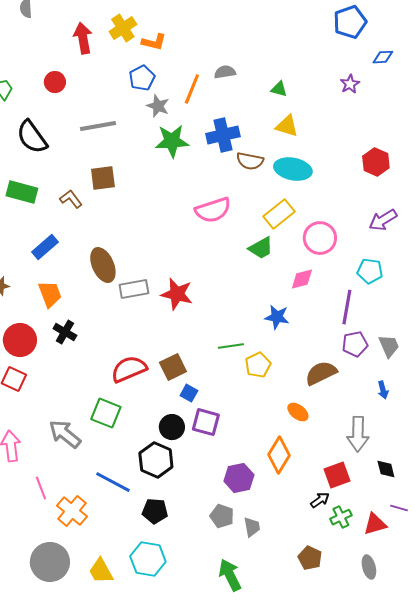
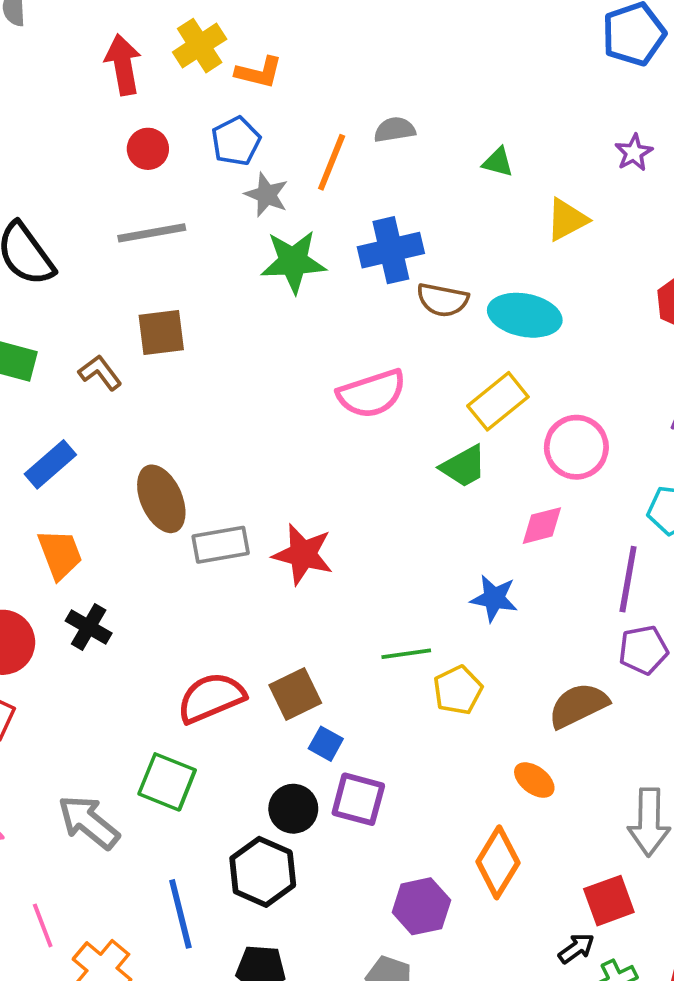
red circle: (55, 82) -> (148, 149), moved
yellow triangle: (287, 126) -> (567, 220), moved, turned -45
blue line: (113, 482) -> (180, 914), turned 48

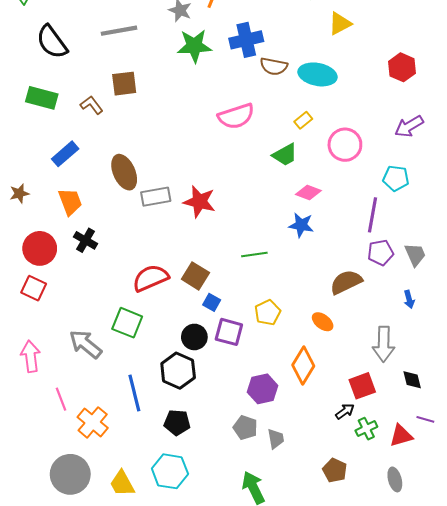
yellow rectangle: (498, 401) -> (303, 120), size x0.6
pink diamond: (542, 526) -> (308, 192), moved, turned 35
yellow pentagon: (458, 690) -> (268, 313), moved
brown square: (295, 694) -> (195, 276), turned -32

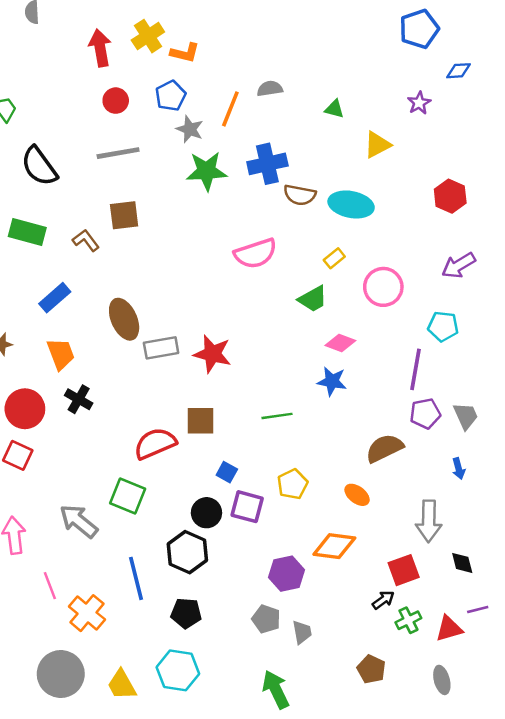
brown square: (195, 276) -> (201, 421), moved, turned -32
orange diamond: (303, 365) -> (334, 546), turned 66
purple line: (425, 419) -> (478, 609), turned -30

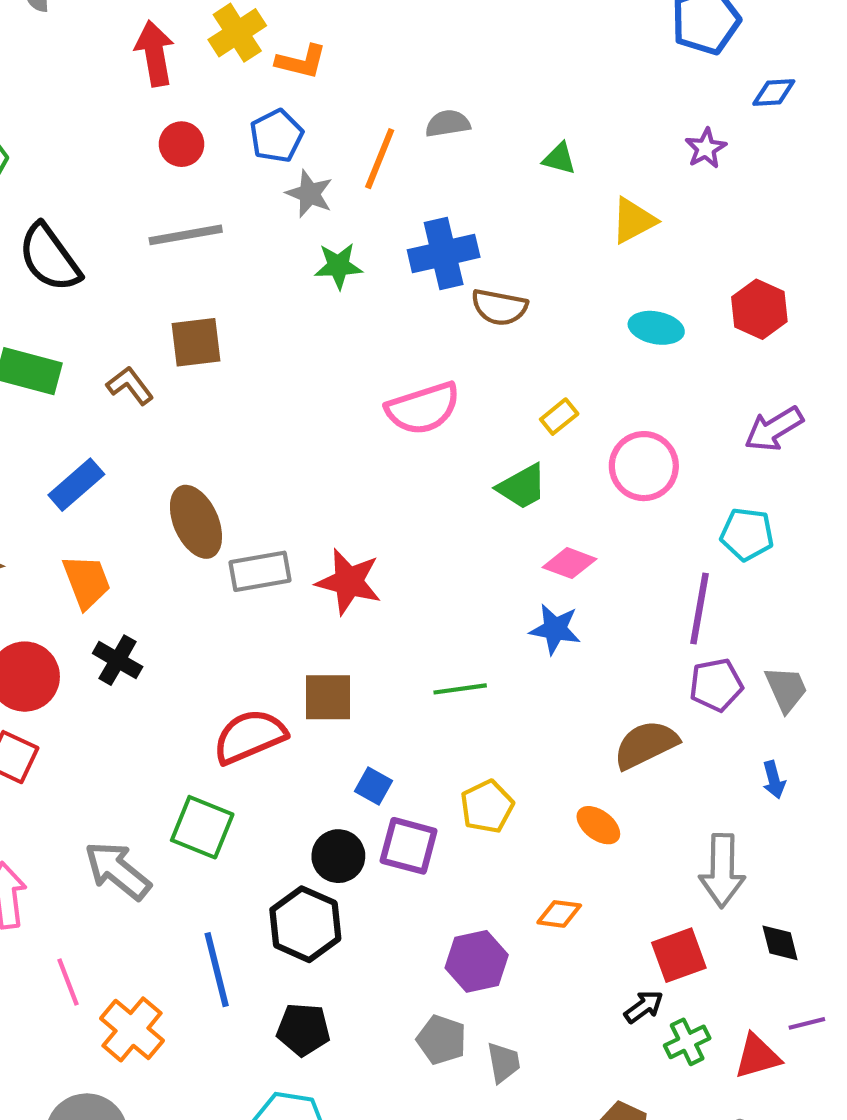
green star: (206, 171) -> (338, 266), size x0.7
cyan ellipse: (351, 204) -> (656, 328), moved, size x0.7
orange diamond: (334, 546) -> (559, 914), size x0.6

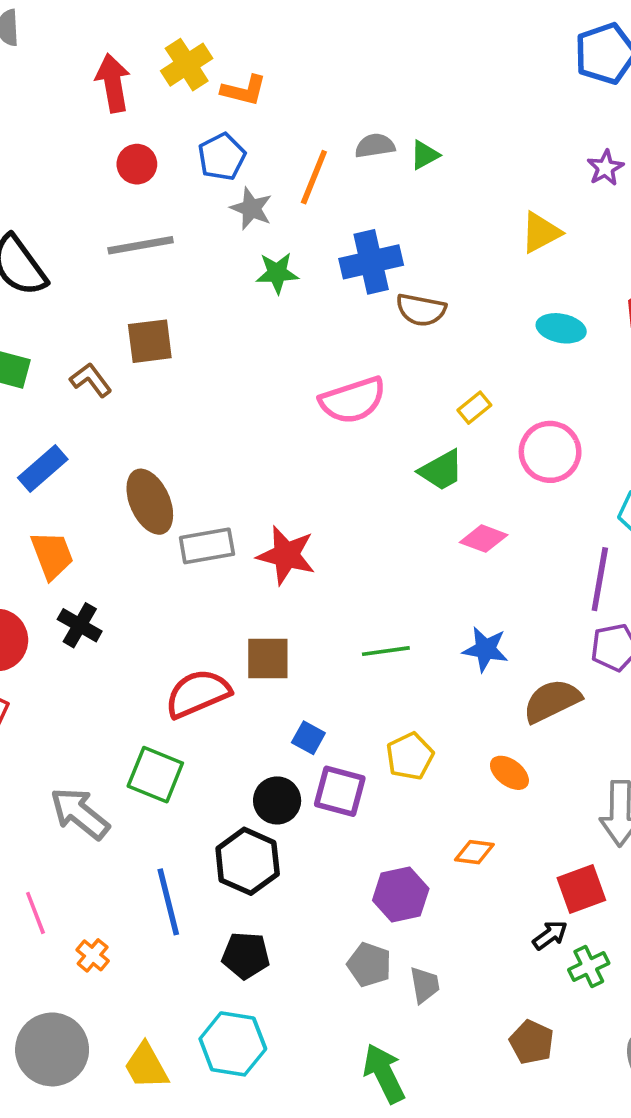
green triangle: (559, 159) -> (425, 155), moved, turned -44
blue star: (555, 629) -> (485, 649), moved
orange cross: (132, 1029) -> (93, 955), size x0.6

